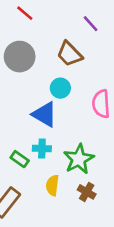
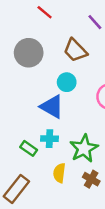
red line: (25, 13) -> (45, 12), moved

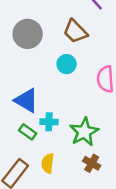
blue triangle: (52, 107) -> (26, 100), moved
yellow semicircle: (59, 173) -> (48, 163), moved

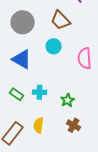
blue triangle: (26, 100) -> (22, 59), moved
green rectangle: (28, 132) -> (17, 94), moved
green star: (84, 132) -> (68, 100), size x0.6

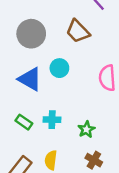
cyan circle: (54, 46) -> (59, 68), moved

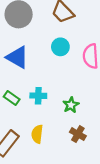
cyan circle: (59, 68) -> (60, 47), moved

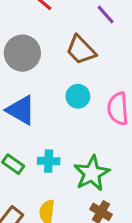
green star: (71, 105) -> (92, 173), size x1.6

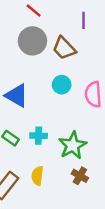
purple line: (106, 15) -> (83, 20), turned 42
gray circle: (22, 53) -> (32, 41), moved

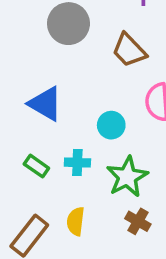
brown trapezoid: (64, 48) -> (129, 50), moved
cyan circle: (62, 85) -> (111, 125), moved

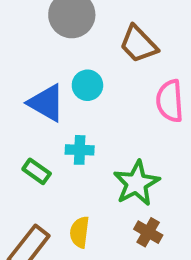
cyan circle: (111, 125) -> (87, 85), moved
cyan cross: (77, 163) -> (80, 150), moved

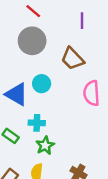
green star: (136, 183) -> (45, 145), moved, size x0.7

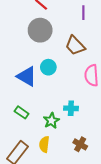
cyan cross: (37, 123) -> (71, 108), moved

